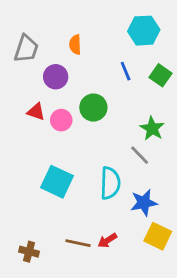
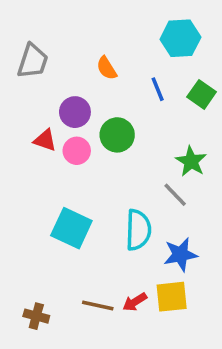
orange semicircle: (75, 45) -> (107, 68), moved, turned -30
purple circle: (56, 77) -> (75, 112), moved
yellow square: (158, 236) -> (172, 297), moved, turned -32

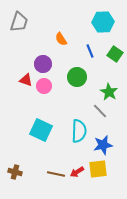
gray trapezoid: (33, 61) -> (19, 22), moved
green circle: (117, 135) -> (77, 77), moved
brown cross: (36, 316) -> (15, 172), moved

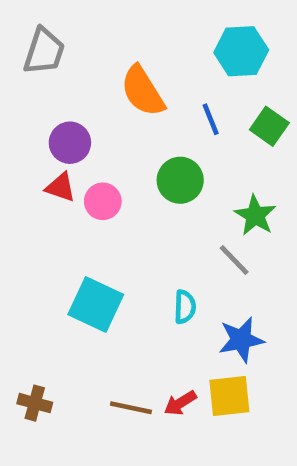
orange semicircle: (61, 39) -> (143, 91), size x1.6
purple circle: (43, 64) -> (70, 143), moved
cyan semicircle: (79, 131) -> (185, 307), size x0.6

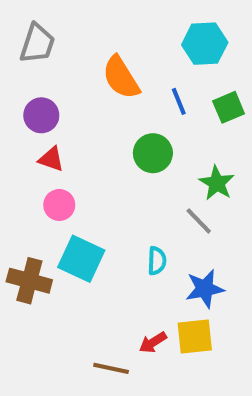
green square: (269, 126) -> (229, 107), turned 32
purple circle: (70, 143) -> (41, 115), moved
pink circle: (103, 201) -> (59, 205), moved
brown cross: (35, 403) -> (29, 281), moved, size x1.5
brown line: (131, 408) -> (111, 368), moved

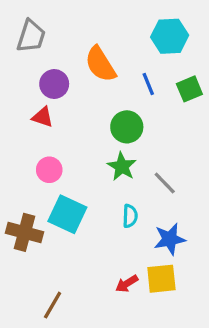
purple circle: (41, 115) -> (54, 84), moved
red triangle: (51, 159) -> (43, 117), moved
green star: (217, 183) -> (122, 166), moved
brown line: (111, 368) -> (53, 305), moved, turned -72

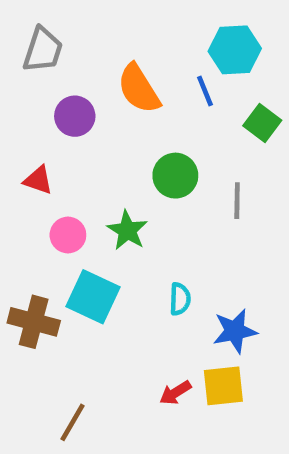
blue line: (148, 84) -> (205, 91), moved
green square: (189, 89) -> (262, 123), turned -30
red triangle: (43, 117) -> (38, 180), moved
green star: (122, 166) -> (127, 230), moved
gray line: (165, 183) -> (237, 201), moved, turned 45

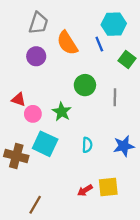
gray trapezoid: (43, 50) -> (38, 23), moved
red triangle: (38, 180) -> (18, 99), moved
blue star: (235, 331) -> (124, 146), moved

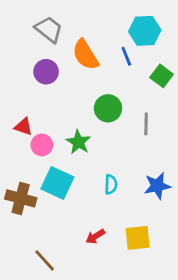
gray trapezoid: (38, 23) -> (49, 29), turned -70
red arrow: (85, 190) -> (95, 236), moved
brown line: (35, 205) -> (45, 260), turned -72

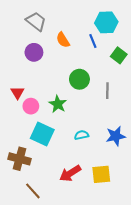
orange semicircle: (85, 55) -> (63, 40), size x0.7
red triangle: (24, 127) -> (17, 93), turned 40
cyan semicircle: (111, 184) -> (82, 135), turned -104
brown cross: (21, 198) -> (19, 159), moved
red arrow: (95, 236) -> (70, 173), size x1.5

